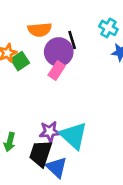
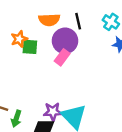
black line: (72, 40) -> (78, 21), moved
green square: (20, 61) -> (30, 47), turned 35

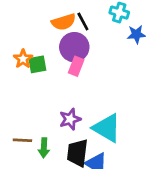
orange semicircle: (49, 20) -> (64, 22), moved
purple star: (53, 112) -> (70, 119), moved

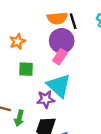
green square: (37, 64) -> (26, 69), moved
cyan triangle: (107, 128) -> (59, 86), moved

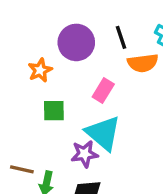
orange semicircle: (57, 18) -> (143, 63), moved
purple circle: (62, 41) -> (76, 42), moved

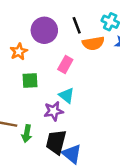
cyan triangle: (103, 133) -> (67, 95), size x0.6

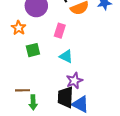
purple star: (54, 111) -> (74, 81), moved
green arrow: (27, 134) -> (33, 102), moved

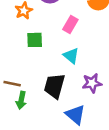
purple star: (74, 81) -> (92, 83), moved
black trapezoid: (65, 97) -> (54, 86), moved

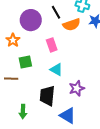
pink rectangle: (70, 24) -> (52, 45), turned -40
brown line: (12, 84) -> (11, 79), moved

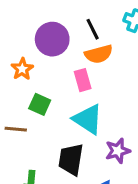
orange semicircle: (72, 25) -> (99, 54), moved
green square: (25, 62) -> (40, 104), turned 32
cyan triangle: (56, 70) -> (88, 119), size x1.5

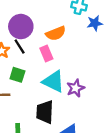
black line: (93, 29) -> (20, 47), moved
purple star: (118, 151) -> (76, 88), moved

